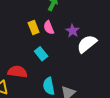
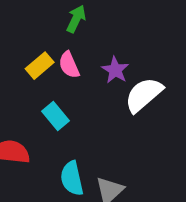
yellow rectangle: (34, 27) -> (40, 66), turned 72

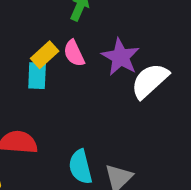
purple star: (115, 70) -> (120, 57), size x1.4
cyan rectangle: (55, 116) -> (37, 76), moved, turned 44

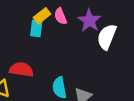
white semicircle: (150, 81) -> (107, 37), turned -30

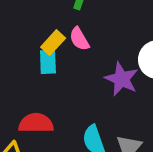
purple star: (89, 21) -> (121, 79), moved

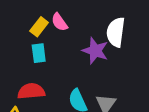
cyan rectangle: (48, 62) -> (39, 53), moved

